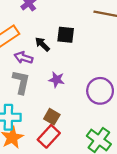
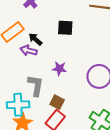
black arrow: (42, 44) -> (35, 39), moved
gray L-shape: (21, 82) -> (36, 85), moved

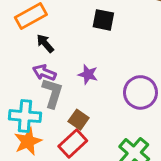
black arrow: (35, 39) -> (45, 43), moved
purple arrow: (29, 50) -> (44, 73), moved

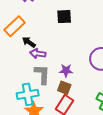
purple arrow: (44, 73) -> (38, 54), moved
purple star: (88, 74) -> (66, 71), moved

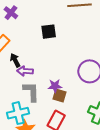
black arrow: (29, 42) -> (15, 60), turned 32
brown square: (64, 88) -> (59, 95), moved

